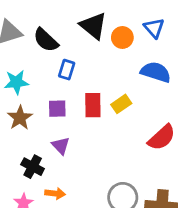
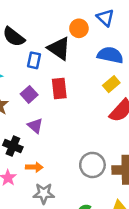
black triangle: (93, 26) -> (59, 48), moved
yellow rectangle: (121, 104) -> (111, 84), moved
purple square: (57, 109) -> (29, 94), turned -35

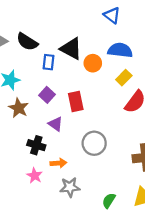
orange circle: (79, 28) -> (93, 63), moved
red rectangle: (59, 89) -> (76, 102), moved
gray circle: (92, 165) -> (94, 143), moved

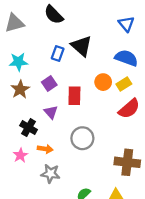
black semicircle: (27, 42) -> (54, 15), moved
orange circle: (93, 63) -> (103, 82), moved

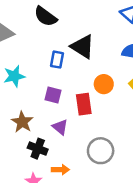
orange circle: (103, 82) -> (104, 84), moved
purple square: (49, 83) -> (53, 95), turned -32
brown star: (20, 89) -> (22, 122), moved

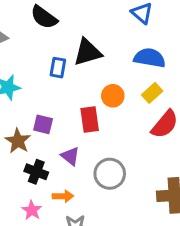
black triangle: (83, 47) -> (88, 52), turned -48
purple square: (53, 95) -> (43, 124), moved
purple triangle: (60, 127) -> (70, 156), moved

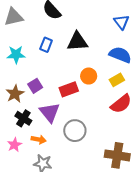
blue rectangle: (58, 68) -> (46, 45), moved
red rectangle: (90, 119) -> (69, 89), turned 66
purple square: (43, 124) -> (35, 86), turned 32
purple triangle: (70, 156) -> (50, 112), size x1.5

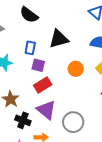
purple square: (35, 86) -> (38, 65), moved, turned -32
red rectangle: (69, 89) -> (43, 85), moved

